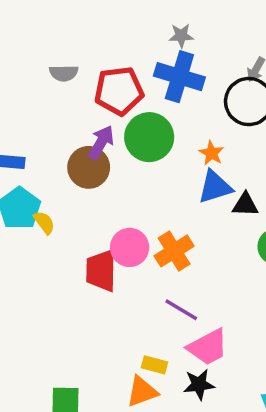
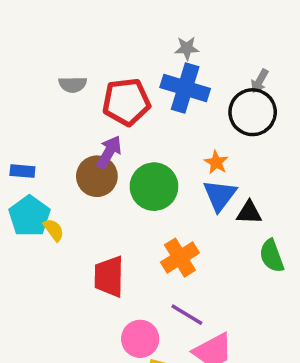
green circle: (149, 137) -> (154, 187), moved
blue triangle: (215, 187) -> (220, 195), turned -36
pink circle: (130, 247) -> (140, 339), moved

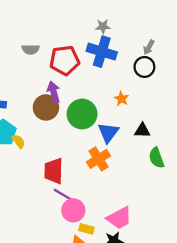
black circle: (253, 112) -> (144, 67), size x0.7
purple arrow: (109, 152) -> (54, 92), turned -45
blue triangle: (220, 195) -> (108, 133), moved
purple line: (187, 315) -> (63, 195), moved

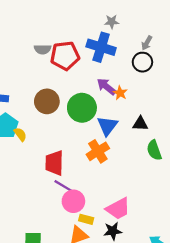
gray star: (103, 26) -> (112, 22), moved
gray semicircle: (31, 49) -> (43, 49), moved
purple arrow: (54, 92) -> (106, 87), moved, turned -36

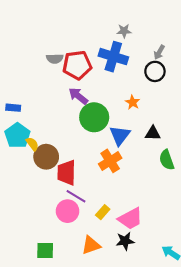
purple arrow: (106, 87) -> (78, 96), moved
brown circle: (47, 101) -> (46, 157), moved
pink circle: (73, 201) -> (68, 211), moved
yellow rectangle: (86, 219) -> (103, 212), moved, turned -64

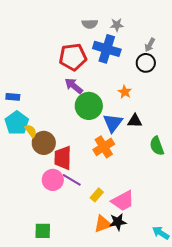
gray semicircle: (55, 59) -> (90, 24), moved
black triangle: (153, 133) -> (135, 121), moved
pink circle: (68, 211) -> (53, 180), moved
orange triangle: (91, 245) -> (103, 224), moved

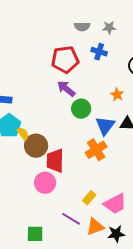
blue cross: (107, 49) -> (99, 52), size x0.6
green circle: (89, 106) -> (81, 109), size x0.7
purple line: (72, 180) -> (71, 219), moved
black star: (118, 222) -> (116, 234), moved

